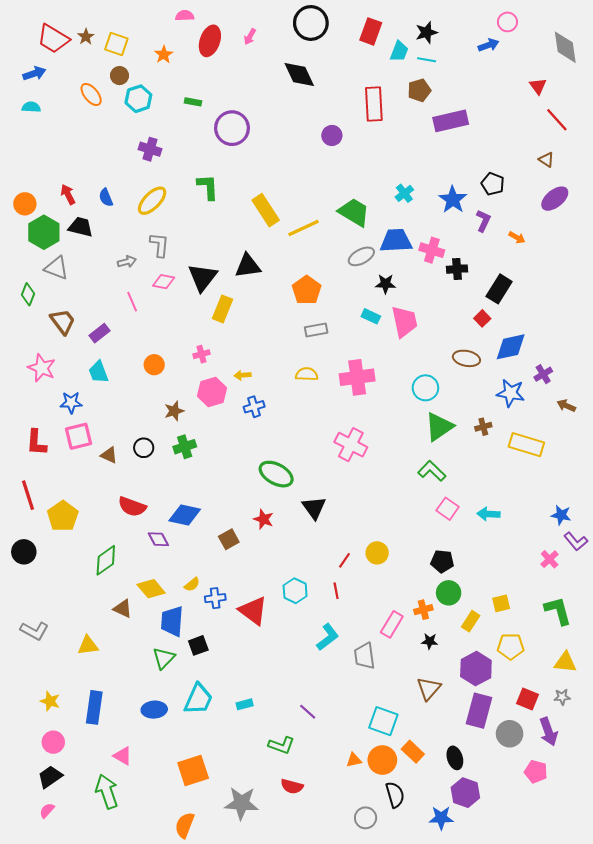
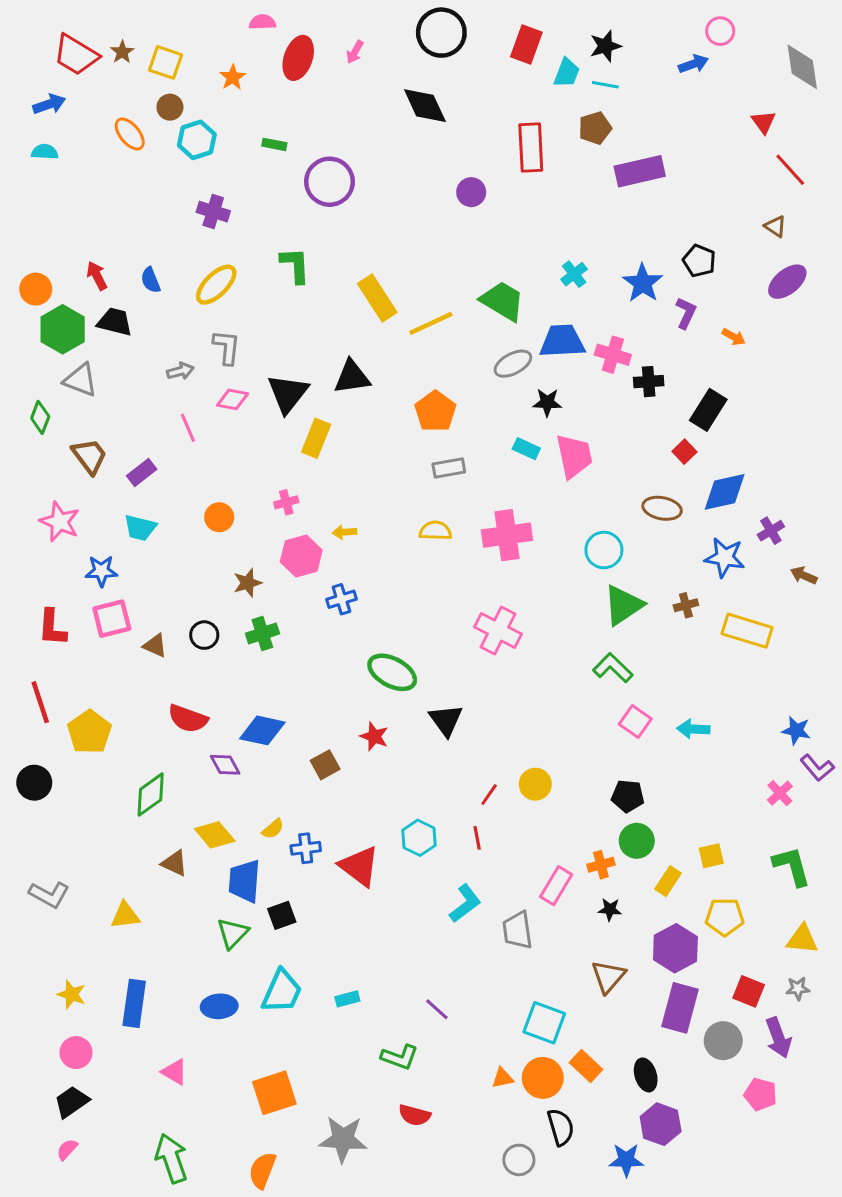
cyan trapezoid: (98, 372) -> (140, 528), turned -55
blue cross: (254, 407) -> (341, 599), moved
green arrow: (107, 792) -> (171, 1158), moved

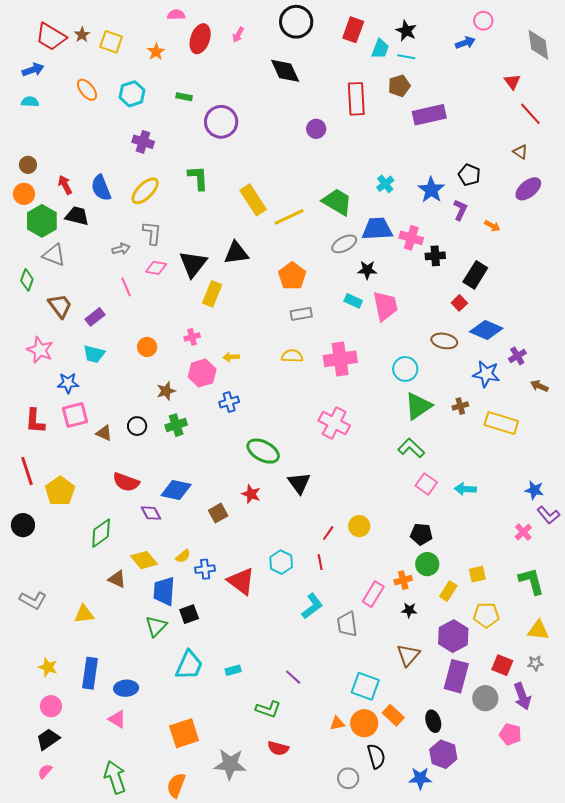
black star: (605, 46) -> (406, 31), turned -30
brown circle: (170, 107) -> (28, 165), moved
blue semicircle: (151, 280) -> (101, 188), size x1.5
blue diamond: (725, 492) -> (486, 330), turned 36
blue ellipse: (219, 1006) -> (126, 688), moved

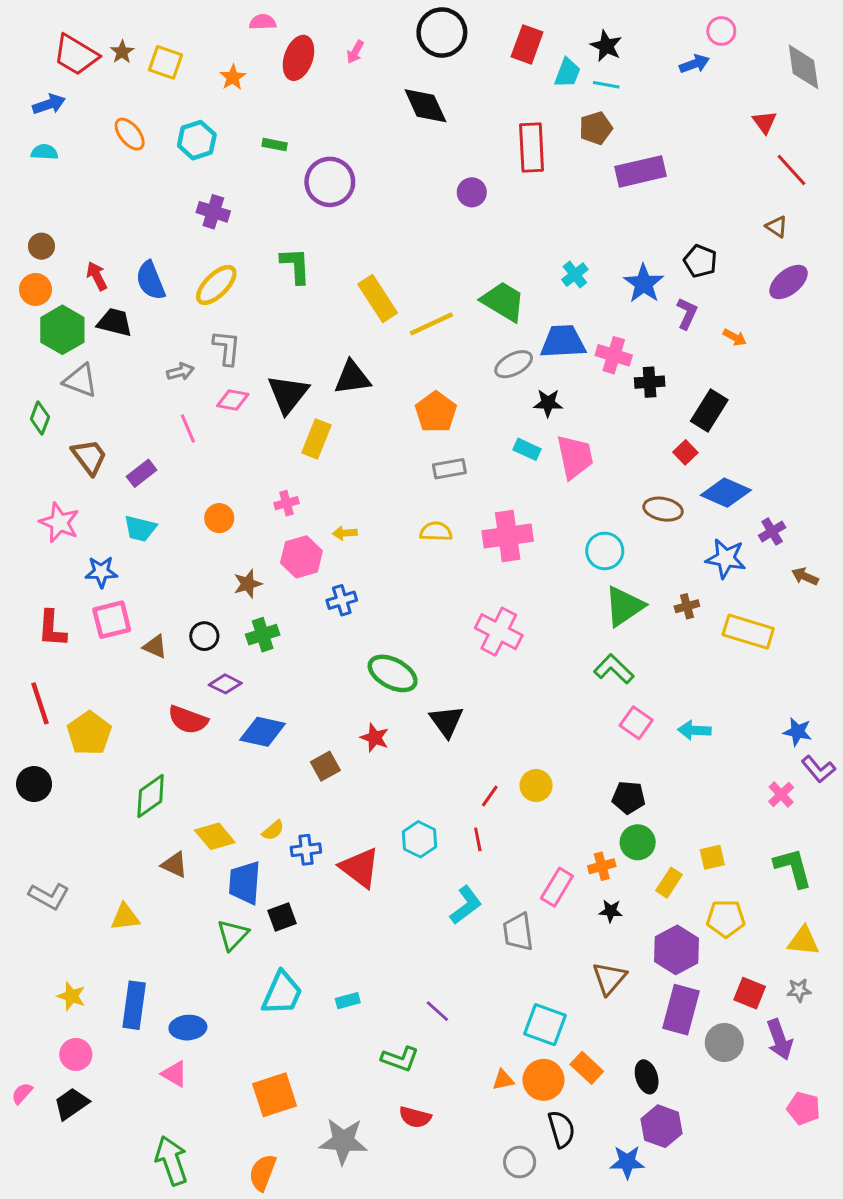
purple diamond: (151, 513) -> (225, 684), moved, turned -35
pink pentagon: (510, 734) -> (803, 1108), moved
pink semicircle: (45, 771) -> (22, 1093), moved

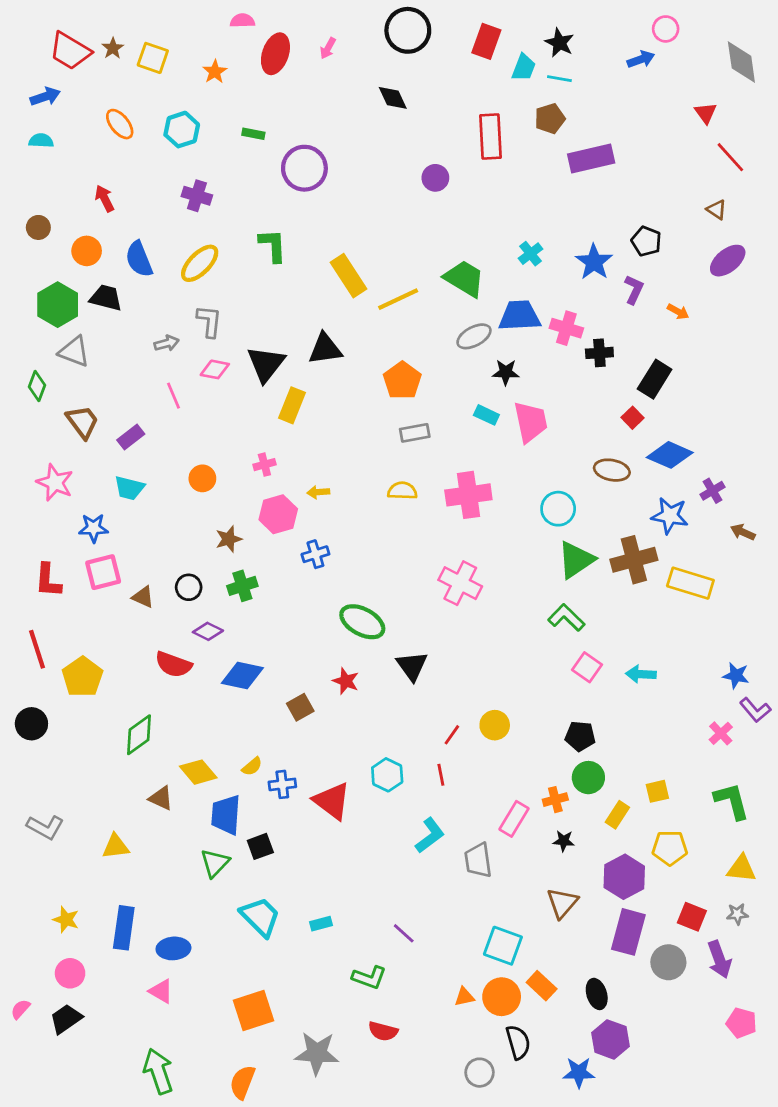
black diamond: (425, 106) -> (393, 98), size x0.7
red arrow: (97, 276) -> (105, 199), moved
orange circle: (35, 289) -> (87, 251), moved
brown cross: (687, 606) -> (634, 560), size x2.0
cyan trapezoid: (282, 993) -> (260, 917), turned -69

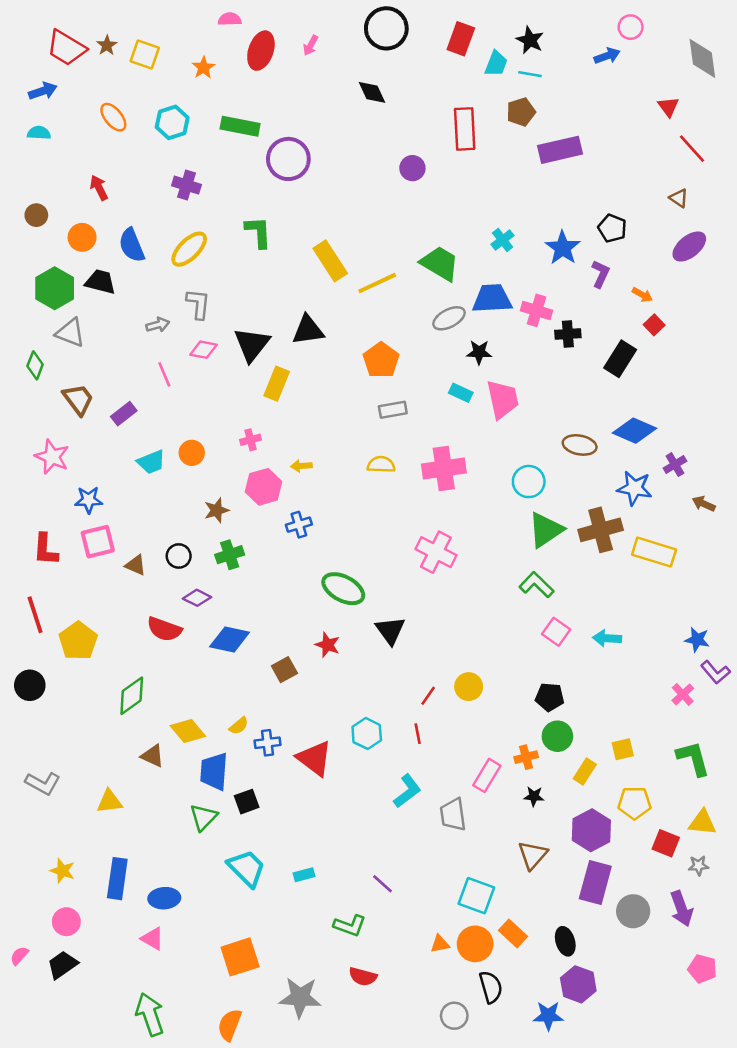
green rectangle: (253, 134) -> (240, 126), size x1.8
red square: (633, 418) -> (654, 325), moved
cyan trapezoid: (129, 488) -> (151, 462), moved, turned -36
red square: (692, 917) -> (666, 843), moved

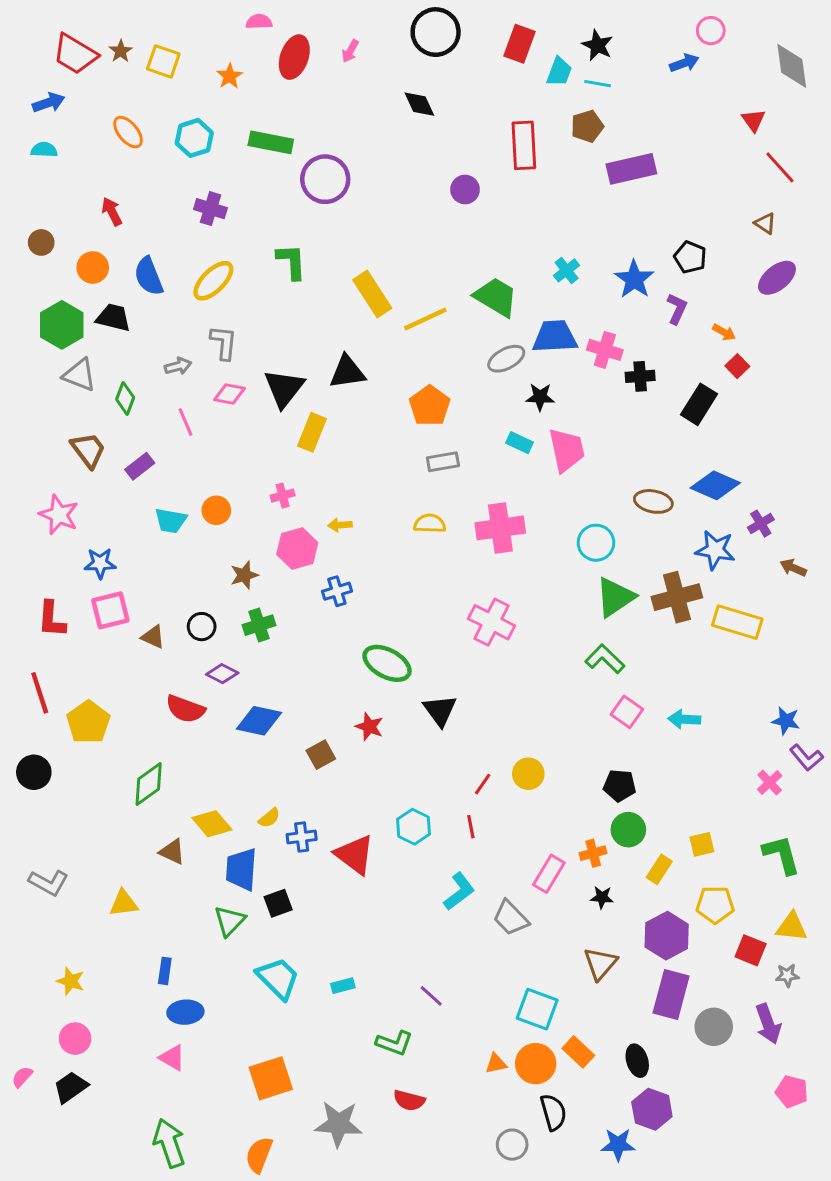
green diamond: (35, 365) -> (125, 398), moved
cyan trapezoid: (151, 462) -> (171, 521), turned 32
gray trapezoid: (453, 815) -> (511, 918), turned -36
blue rectangle: (117, 879) -> (165, 971), moved, size x0.6

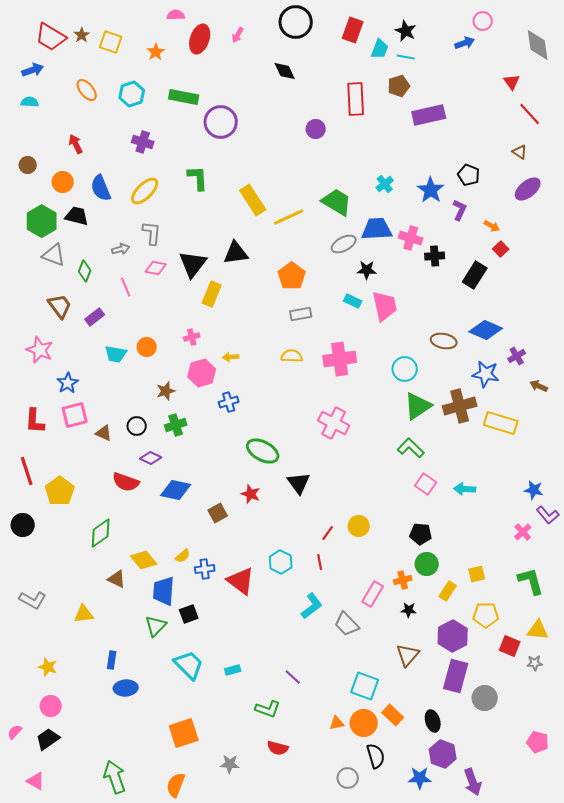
blue star: (100, 563) -> (68, 383), turned -30
purple arrow: (768, 1024) -> (473, 782), moved
pink triangle: (172, 1058) -> (36, 781), moved
gray star: (338, 1124) -> (230, 764), size x0.6

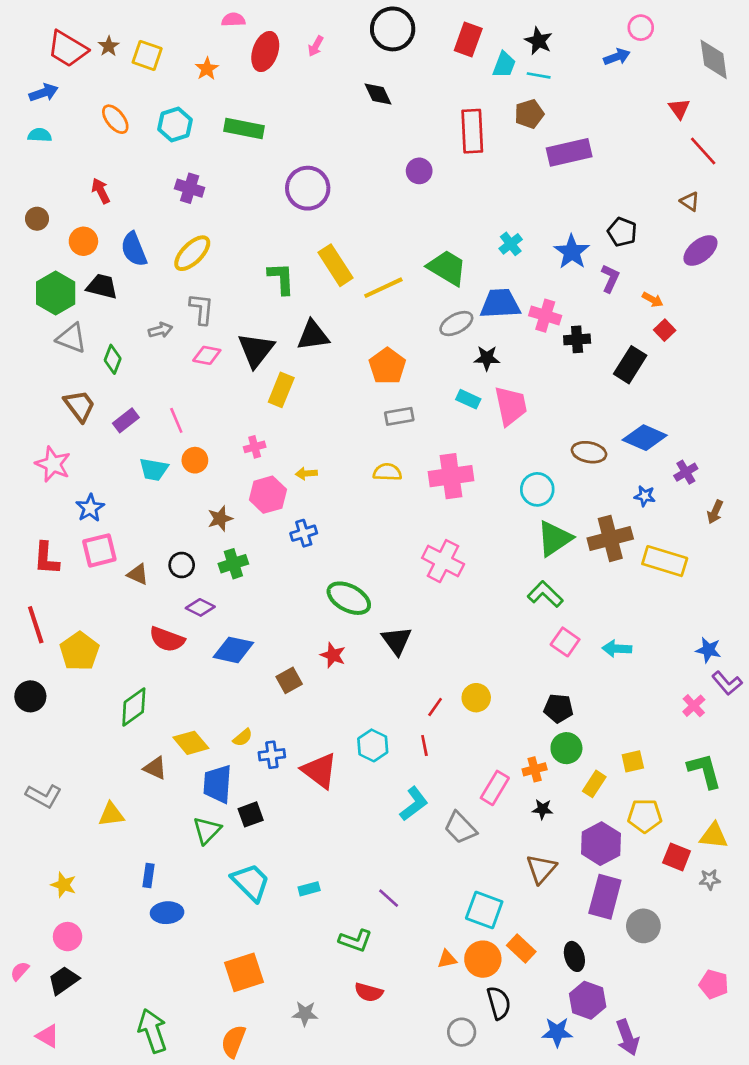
purple circle: (221, 122) -> (308, 188), moved
green L-shape: (198, 178) -> (281, 278), moved
pink line: (126, 287) -> (176, 420), moved
blue star: (486, 374) -> (645, 496), size x0.6
brown arrow: (539, 386) -> (715, 512), turned -90

